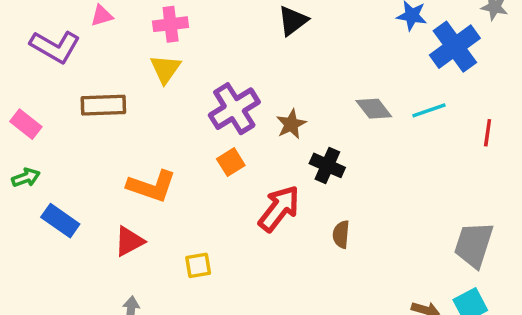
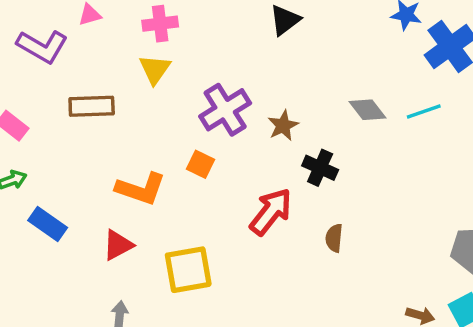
orange square: (231, 162) -> (201, 164), moved, turned -32
yellow square: (198, 265) -> (188, 270), size x1.8

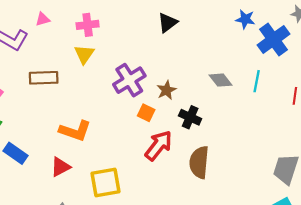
cyan line: (424, 111) -> (257, 81), turned -60
orange square: (201, 164) -> (146, 113), moved
brown semicircle: (334, 238) -> (199, 162), size x1.8

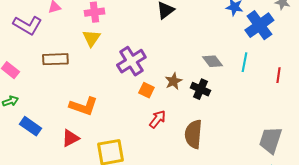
brown star: (166, 90) -> (173, 81), moved
black cross: (190, 117) -> (200, 89), moved
red arrow: (159, 145) -> (157, 119), size x0.7

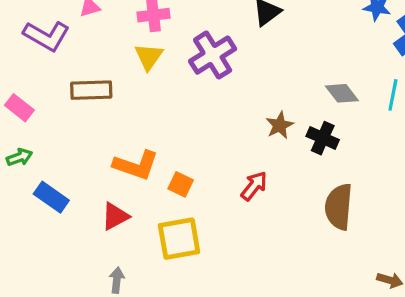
purple cross: (131, 61) -> (213, 55), moved
orange square: (146, 90) -> (181, 184), moved
brown semicircle: (193, 134) -> (339, 207), moved

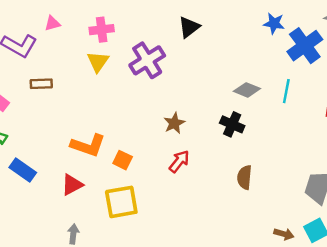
brown rectangle: (91, 90) -> (41, 84), moved, size x0.7
gray diamond: (342, 93) -> (247, 90), turned -30
brown star: (280, 125) -> (174, 123), moved
brown semicircle: (339, 207) -> (244, 177), size x0.7

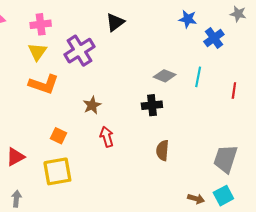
blue cross: (305, 46) -> (214, 38), size x0.7
brown star: (174, 123) -> (92, 105), moved
black cross: (232, 124) -> (152, 105), turned -30
orange L-shape: (88, 145) -> (44, 84), moved
red arrow: (179, 161) -> (107, 137), turned -54

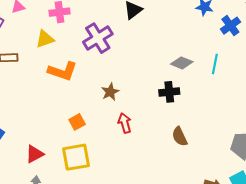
yellow triangle: (37, 52) -> (45, 39), moved, turned 36
orange square: (58, 136) -> (77, 122), turned 35
brown semicircle: (162, 150) -> (180, 136), turned -30
red triangle: (15, 157) -> (35, 154), moved

